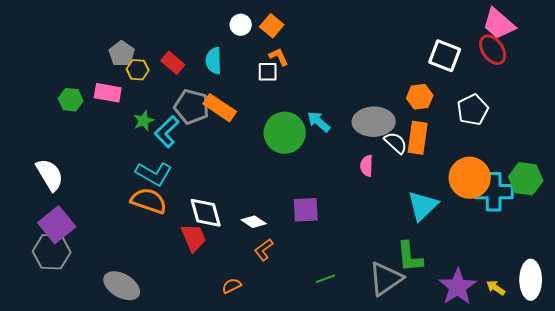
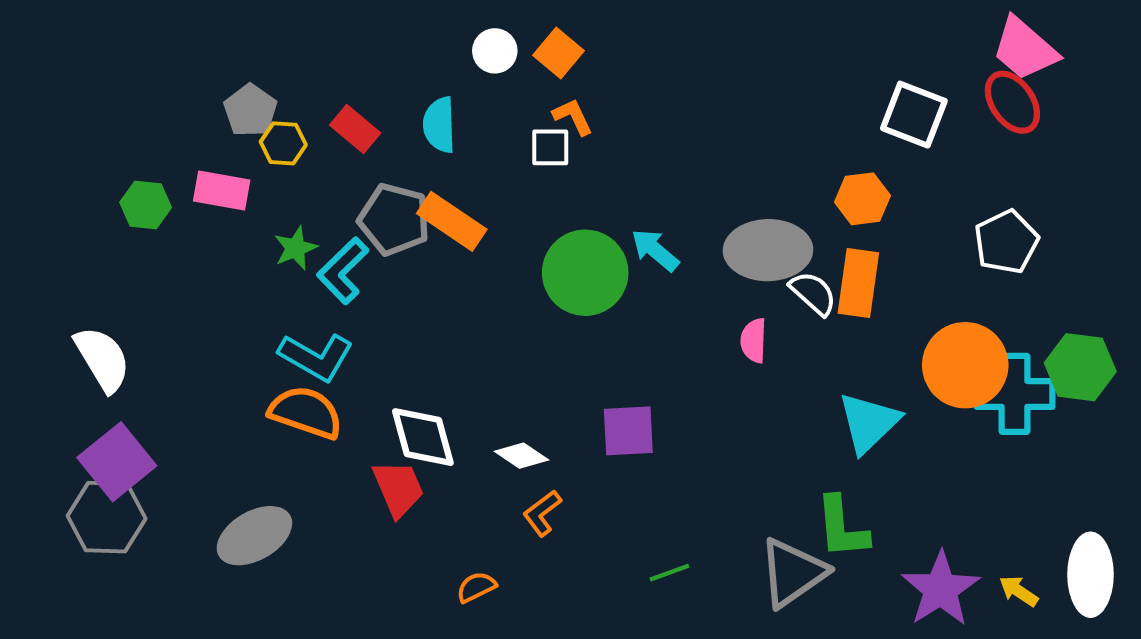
white pentagon: (473, 110) -> (1006, 242), moved
gray ellipse: (122, 286) -> (254, 536), moved, turned -60

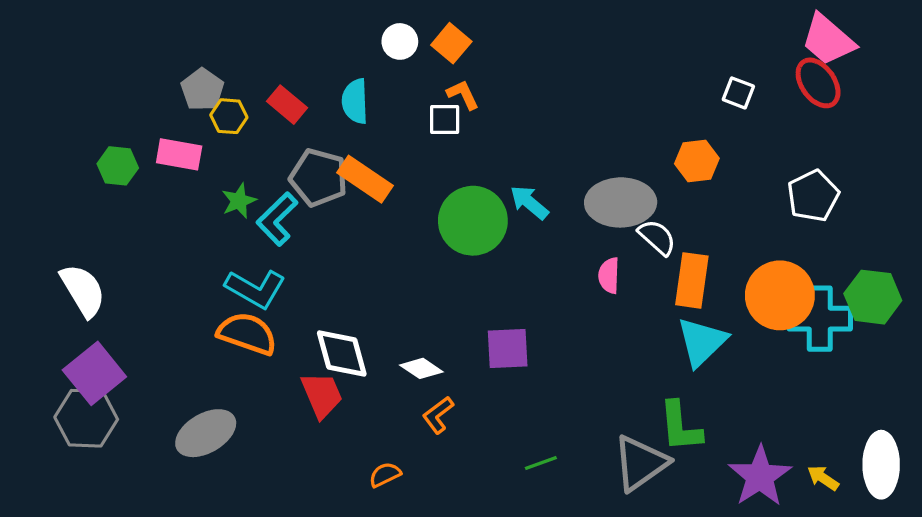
white square: (914, 115) -> (738, 93), size x0.6
orange rectangle: (858, 283) -> (692, 280), moved

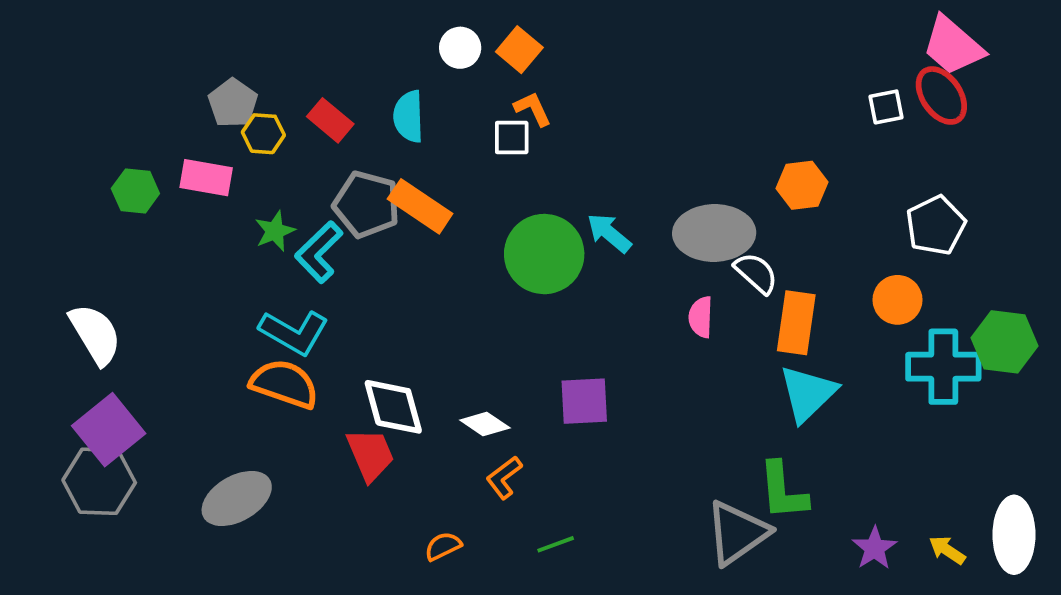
white square: (738, 93) -> (886, 107), moved, turned -32
orange circle: (780, 295) -> (897, 300), moved, size x0.6
green line: (541, 463) -> (556, 544), moved
purple star: (760, 476) -> (875, 548), size x0.6

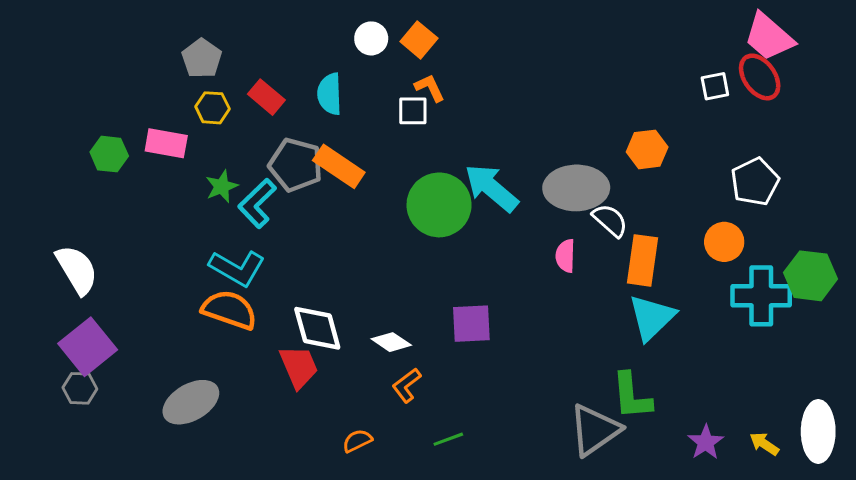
gray pentagon: (233, 103) -> (202, 58), moved
cyan arrow: (609, 233) -> (491, 188), size x1.5
gray hexagon: (99, 481) -> (80, 388), size x0.6

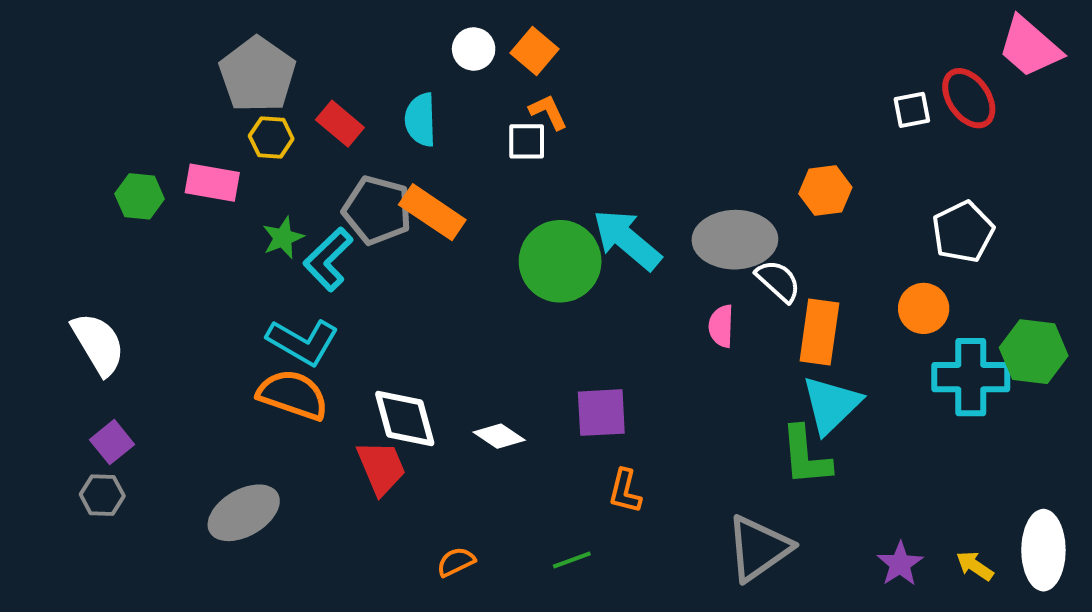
pink trapezoid: (769, 37) -> (1030, 47), moved
gray pentagon: (202, 58) -> (257, 75), size x1.5
purple square: (88, 347) -> (112, 442), size x0.6
orange L-shape: (407, 385) -> (625, 491), moved, turned -39
green L-shape: (632, 396) -> (806, 456), moved

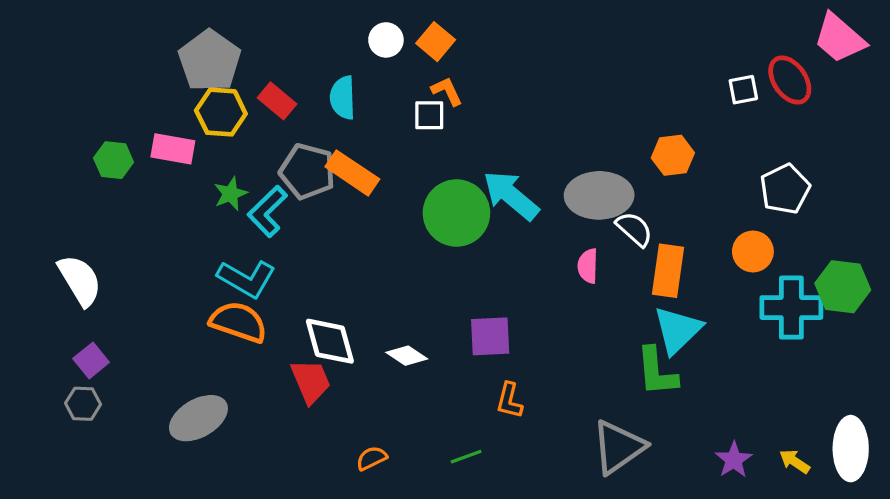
yellow hexagon: (271, 137) -> (221, 112), size x1.4

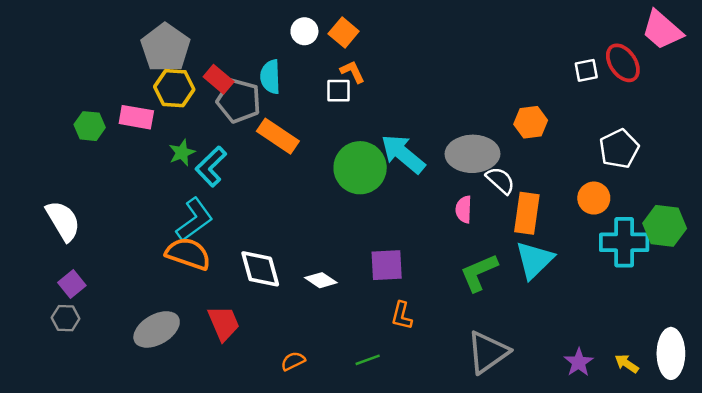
gray pentagon: (307, 171) -> (239, 101), moved
cyan L-shape: (247, 279) -> (194, 220), turned -66
green L-shape: (657, 372) -> (479, 273), moved, turned 72
red trapezoid: (311, 381) -> (224, 323), moved

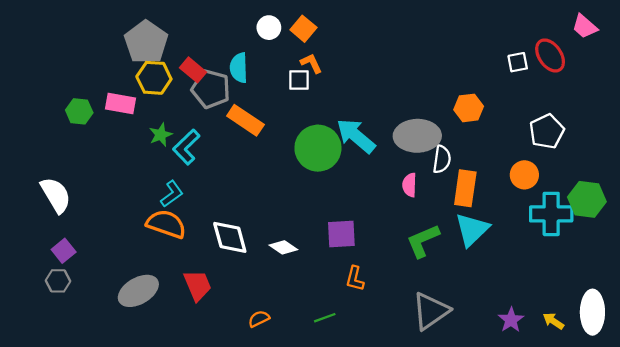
pink trapezoid: (662, 30) -> (585, 26), size x0.7
white semicircle: (500, 180) -> (442, 159), turned 56
cyan L-shape: (194, 220) -> (172, 194), size x0.7

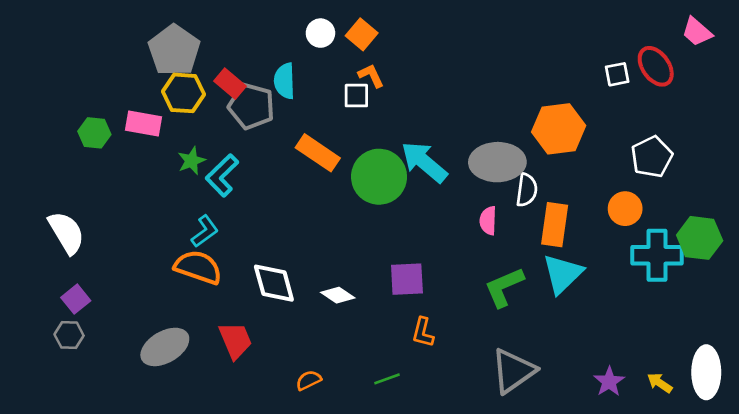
orange hexagon: (469, 108) -> (559, 129), size x1.5
orange rectangle: (245, 120) -> (318, 153), moved

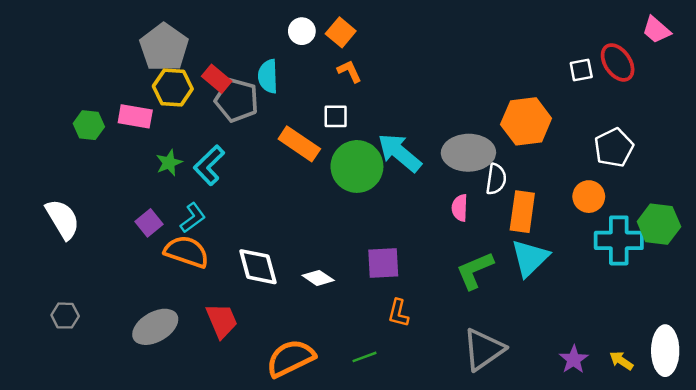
white square: (356, 96) -> (336, 116), moved
green star: (191, 161) -> (169, 163), moved
purple square: (76, 299) -> (149, 223), moved
orange semicircle: (309, 380) -> (291, 358), size x2.0

